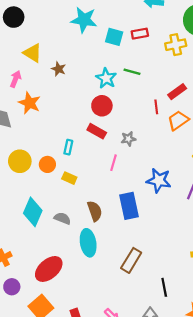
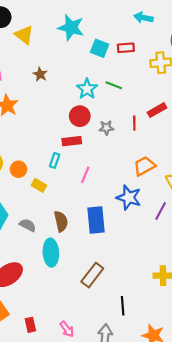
yellow triangle: (32, 53) -> (24, 35), moved
orange trapezoid: (178, 120) -> (144, 166), moved
red rectangle: (97, 131) -> (72, 141), turned -42
gray star: (128, 139) -> (106, 128), moved
cyan rectangle: (68, 147) -> (55, 160), moved

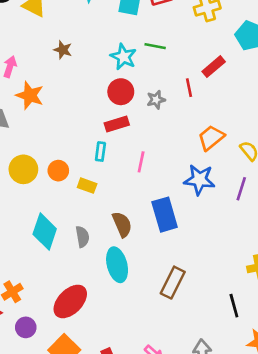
gray semicircle: (28, 225) -> (82, 237), turned 63
black line: (123, 306) -> (234, 306), moved

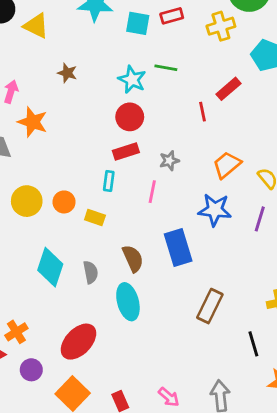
gray star: (156, 100) -> (169, 161), moved
brown rectangle: (173, 283) -> (210, 306), moved

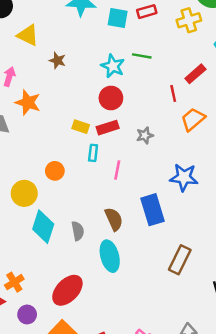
yellow triangle: (36, 26) -> (28, 35), moved
orange trapezoid: (227, 165) -> (193, 119), moved
pink line: (152, 192) -> (117, 170), moved
yellow circle: (27, 201) -> (24, 193), moved
yellow rectangle: (95, 218) -> (81, 127), moved

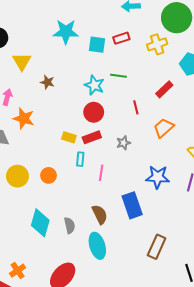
yellow triangle: (28, 35) -> (22, 62), turned 36
red line: (173, 93) -> (136, 107), moved
yellow circle: (24, 193) -> (17, 176), moved

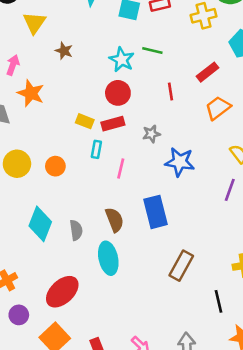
orange trapezoid: (164, 128) -> (218, 108), moved
blue star: (158, 177) -> (180, 162), moved

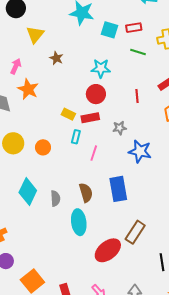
green line: (152, 51) -> (138, 52), moved
cyan star: (122, 60) -> (101, 68), turned -30
red ellipse: (62, 292) -> (108, 250), moved

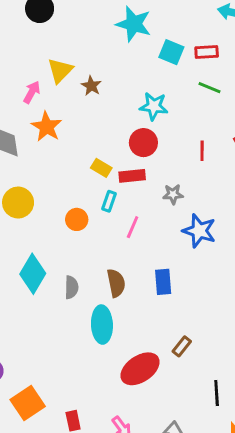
yellow triangle: (35, 35) -> (60, 70), moved
orange circle: (43, 147) -> (77, 219), moved
blue rectangle: (118, 189) -> (163, 282), size x0.7
brown rectangle: (135, 232) -> (182, 346), size x0.6

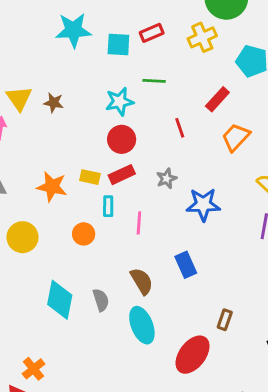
green line: (209, 88) -> (154, 81), moved
orange star: (47, 127) -> (52, 187), moved

